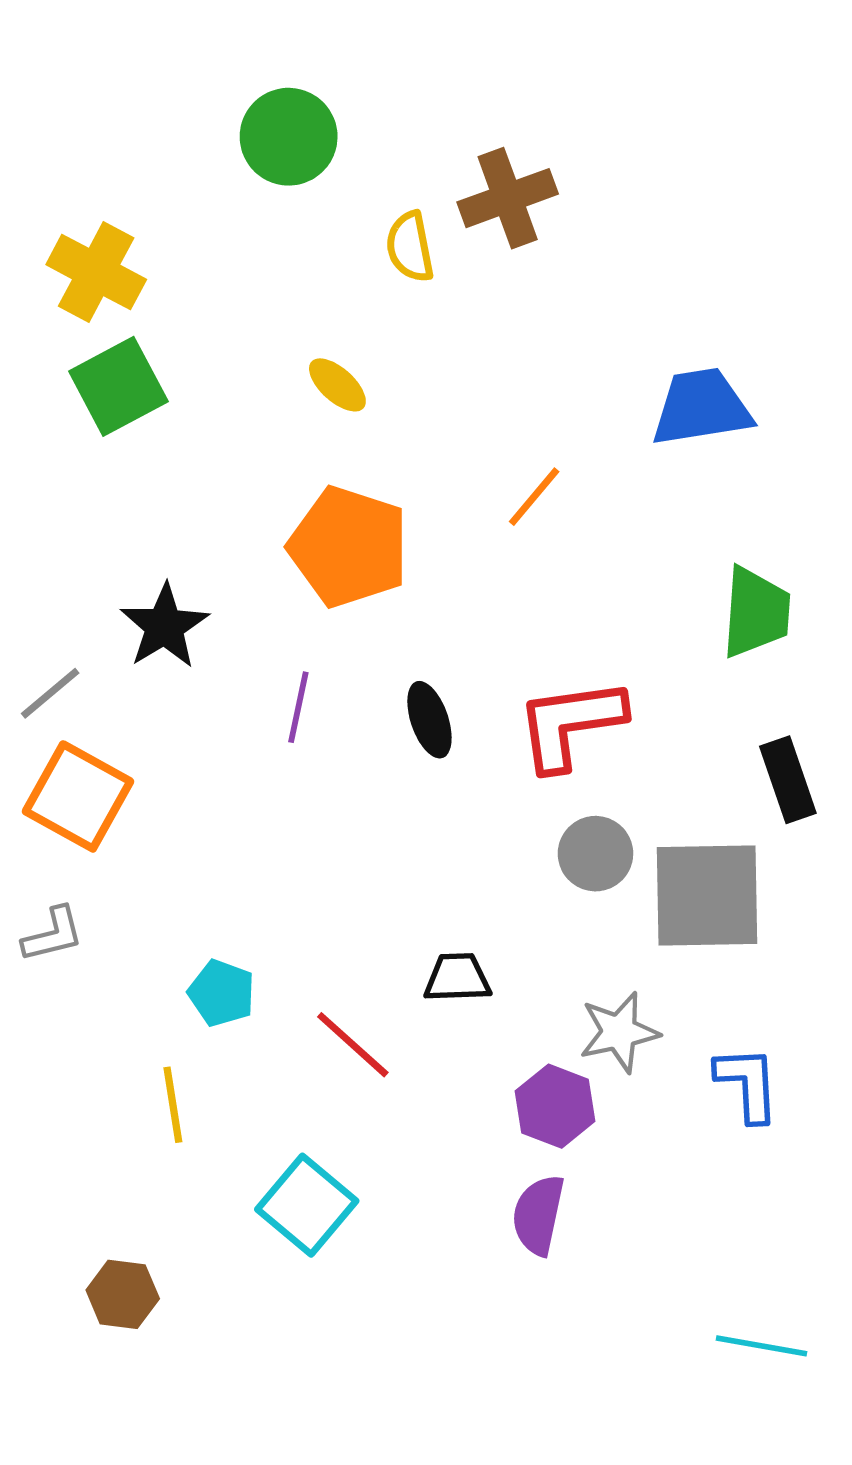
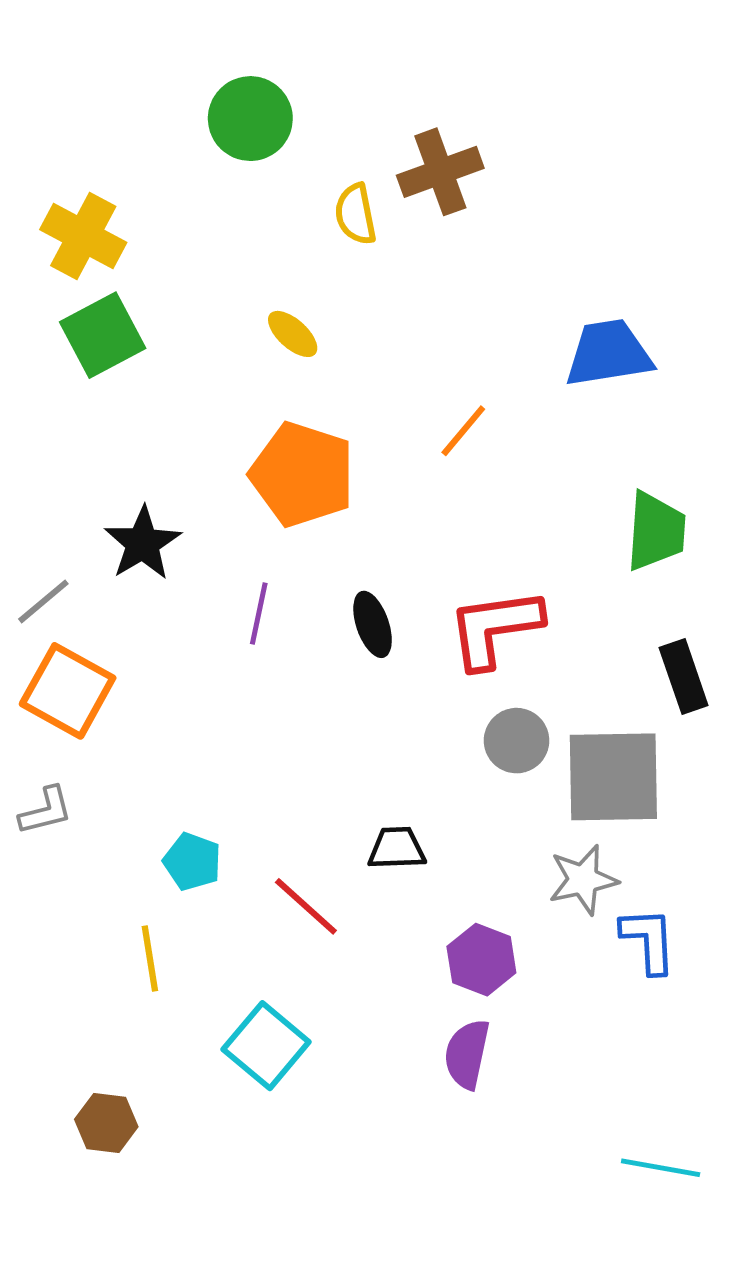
gray star: (619, 1032) -> (583, 880), moved

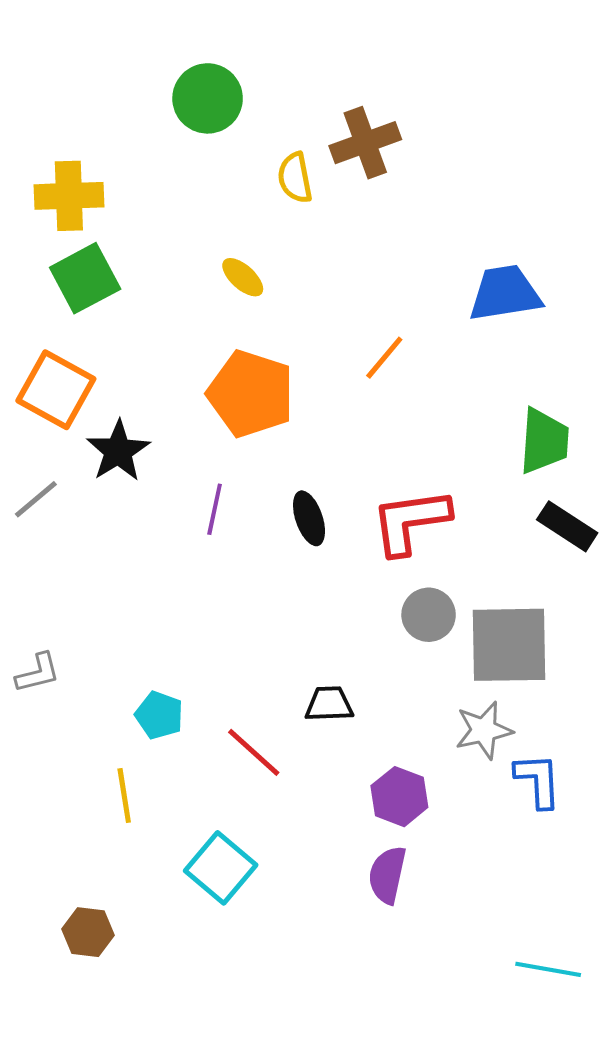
yellow cross: (83, 236) -> (69, 196), turned -30
black rectangle: (684, 676) -> (567, 526), moved, turned -38
orange square: (68, 691) -> (56, 390), moved

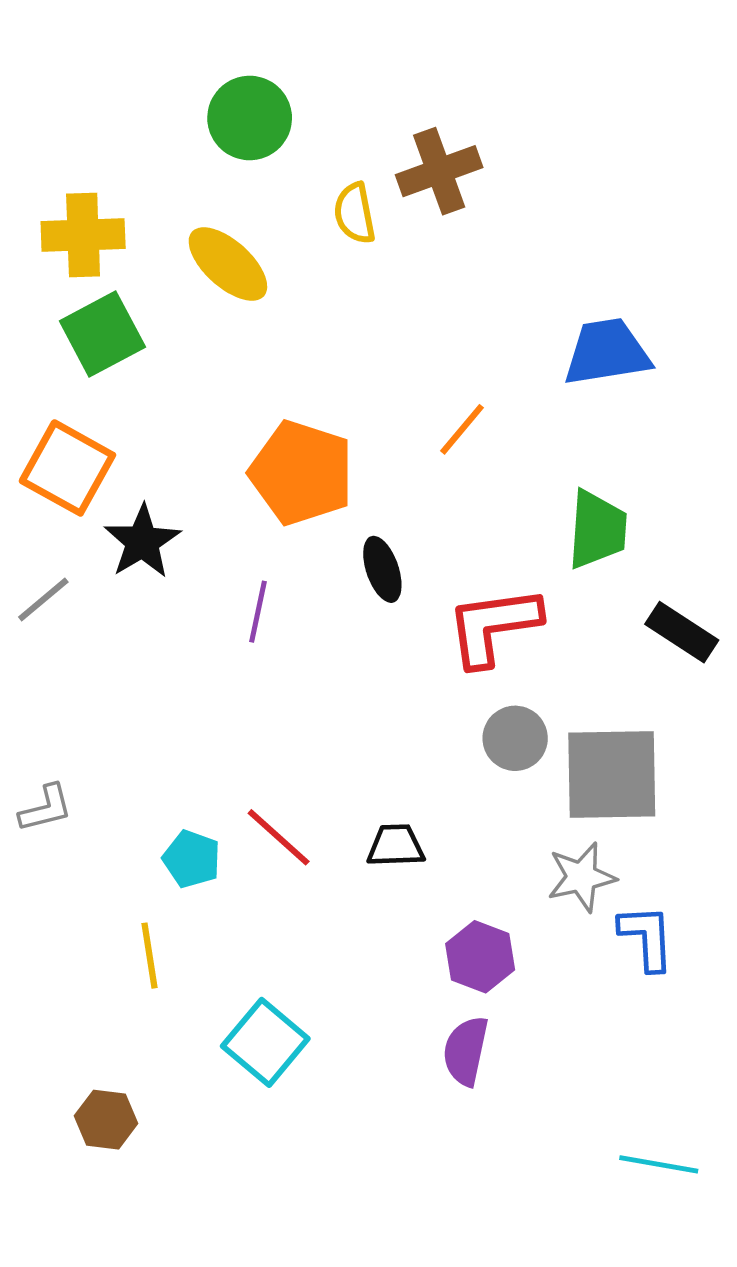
yellow ellipse: (243, 277) -> (228, 264), moved, size x1.6
green trapezoid: (544, 441) -> (597, 530), moved
black ellipse: (309, 518) -> (382, 569), moved
red line: (254, 752) -> (279, 837), moved

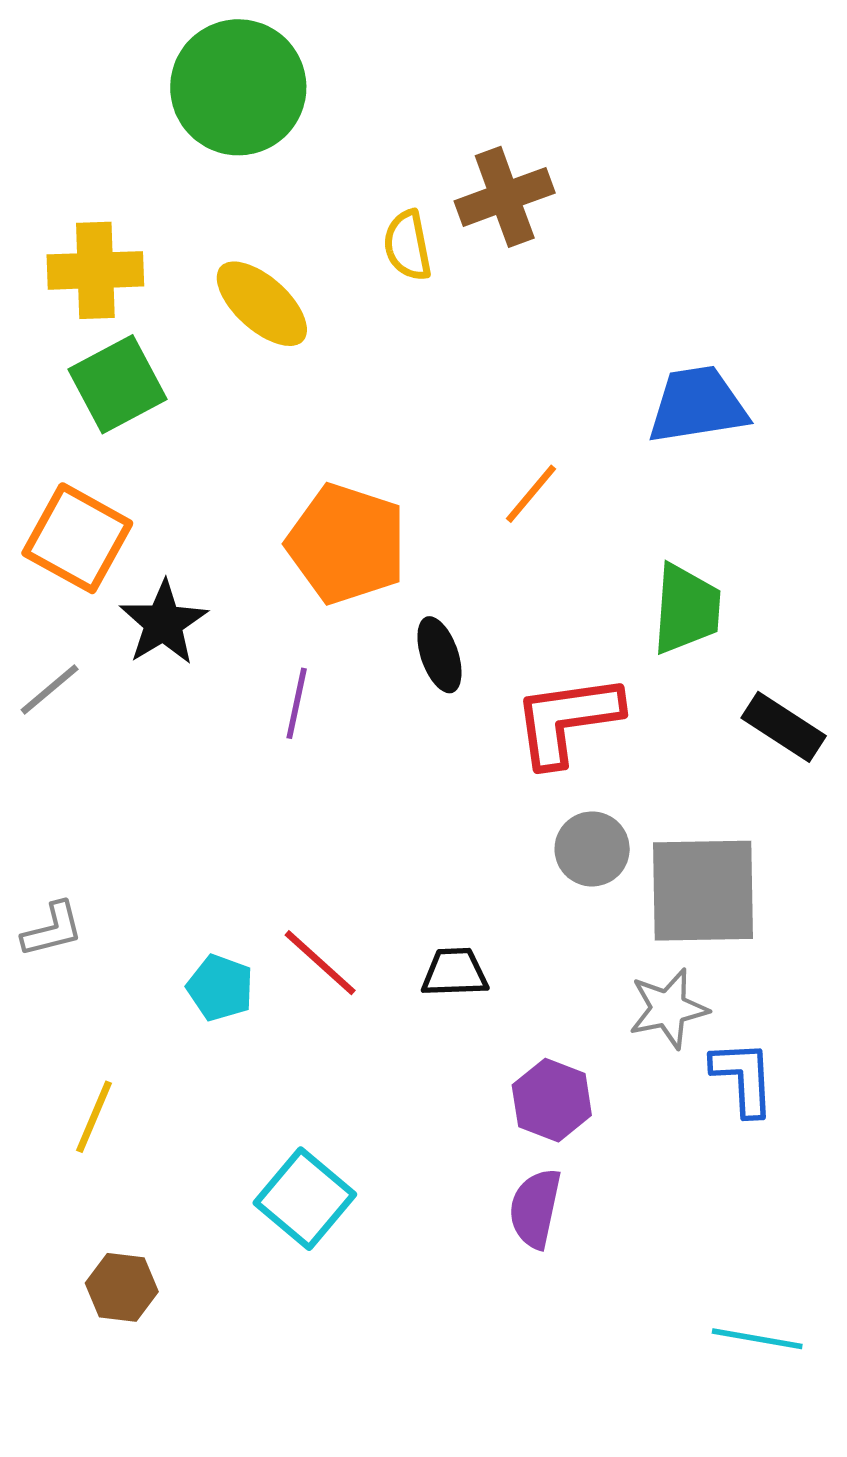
green circle: (250, 118) -> (238, 87), moved, size x1.4
yellow line: (149, 956) -> (94, 1117), moved, turned 32

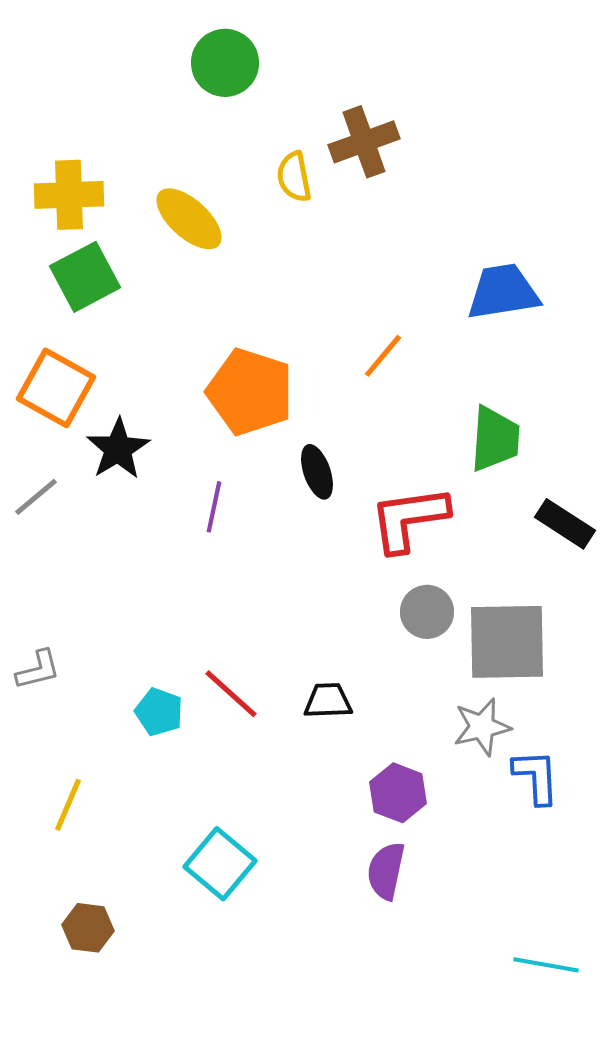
green circle: (238, 87) -> (225, 63), moved, size x0.7

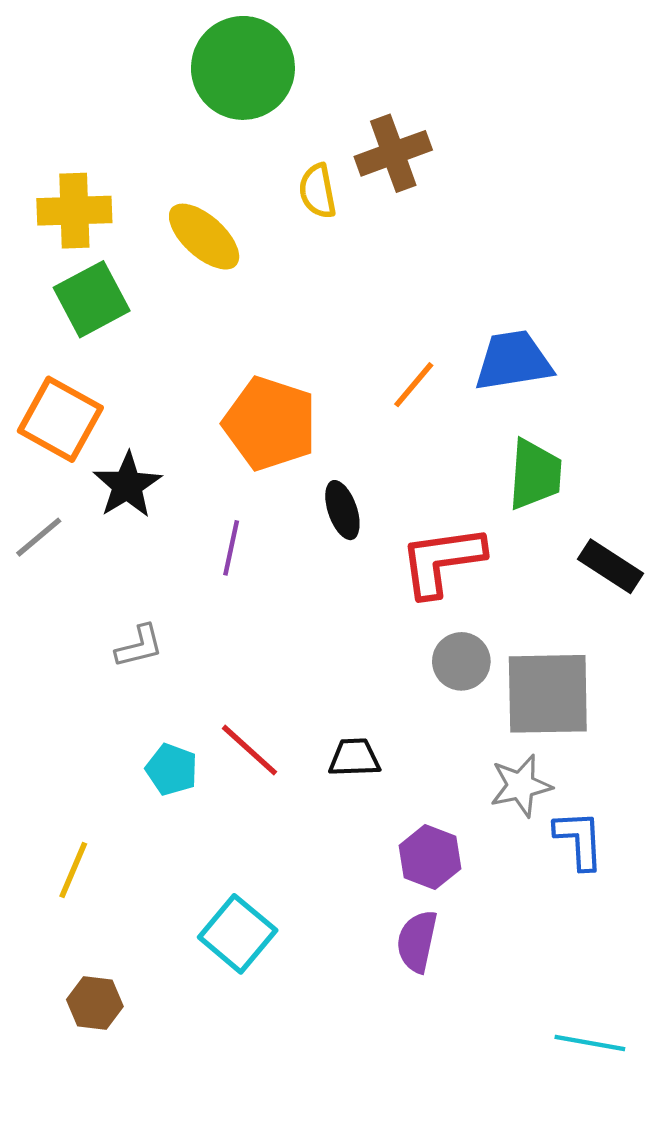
green circle: (225, 63) -> (243, 68), size x1.4
blue trapezoid: (503, 292) -> (513, 361), moved
gray L-shape: (38, 670) -> (139, 646), moved

